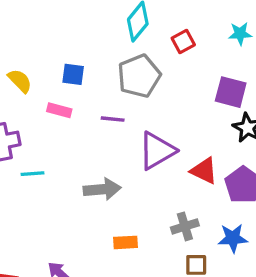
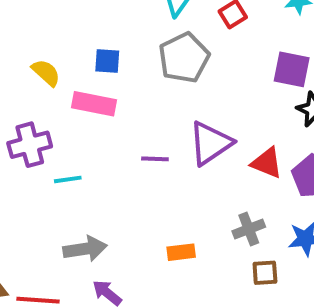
pink rectangle: (59, 110) -> (94, 104), size x1.5
purple line: (113, 119) -> (155, 159), moved
gray arrow: (102, 189) -> (85, 249), moved

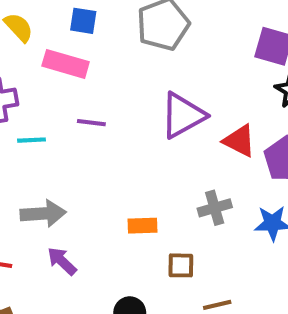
purple line: (155, 159) -> (91, 123), moved
brown square: (265, 273) -> (181, 265), moved

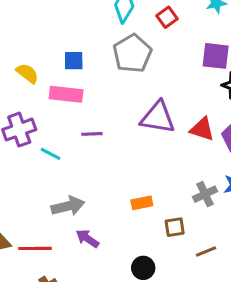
purple triangle: (183, 115) -> (158, 117), turned 48
cyan line: (32, 140) -> (50, 154), turned 40
gray cross: (215, 208) -> (205, 194), moved

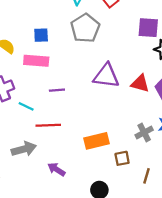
orange rectangle: (142, 203) -> (97, 141), size x1.5
gray arrow: (68, 206) -> (24, 149), moved
red line: (35, 248) -> (48, 125), moved
brown line: (206, 252) -> (146, 176), turned -49

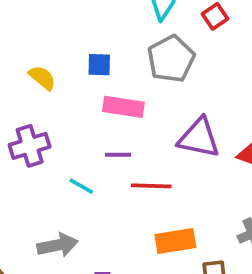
pink rectangle: (36, 61) -> (123, 107), moved
cyan line: (26, 106) -> (81, 186), moved
red line: (48, 125) -> (151, 186), moved

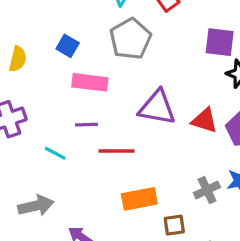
blue square: (99, 65) -> (68, 46), turned 30
yellow semicircle: (42, 78) -> (18, 59), turned 65

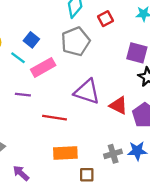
pink rectangle: (90, 82) -> (43, 67), turned -45
purple line: (86, 125) -> (23, 95), moved
cyan line: (55, 153) -> (18, 58), moved

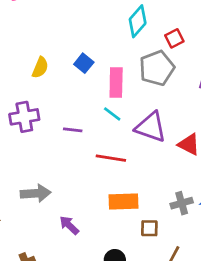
gray pentagon: (76, 41) -> (157, 68), moved
cyan line: (18, 58) -> (112, 114), moved
pink rectangle: (43, 67) -> (116, 82), moved, turned -60

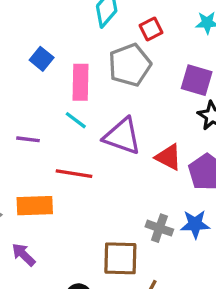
orange rectangle: (124, 201) -> (35, 206), moved
gray cross: (182, 203) -> (159, 228), turned 35
brown square: (149, 228) -> (120, 258), size x1.6

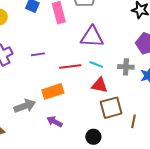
cyan line: (76, 120) -> (96, 64), moved
red triangle: (168, 157) -> (99, 85), moved
gray cross: (159, 228) -> (126, 67), moved

